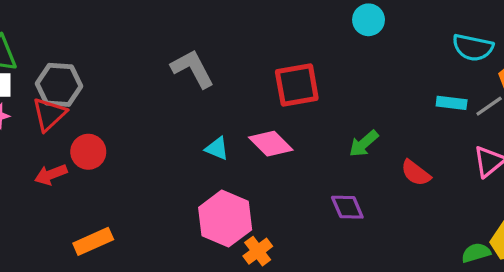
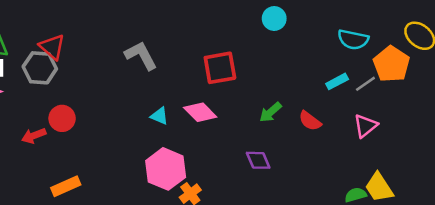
cyan rectangle: (452, 103) -> (337, 81), turned -35
red triangle: (49, 114) -> (52, 47), moved, turned -36
red semicircle: (416, 173) -> (310, 121), moved

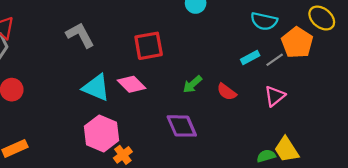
cyan triangle: (159, 116) -> (96, 87), size x1.8
purple diamond: (258, 160) -> (182, 126), size x1.4

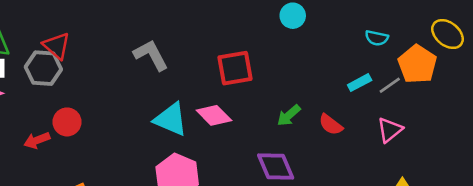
cyan semicircle: (264, 21) -> (377, 38), size x0.7

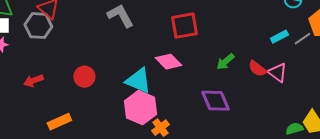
cyan triangle: (171, 119) -> (138, 81), moved
red circle: (67, 122) -> (84, 77), moved
pink triangle: (390, 130) -> (277, 73), moved, turned -45

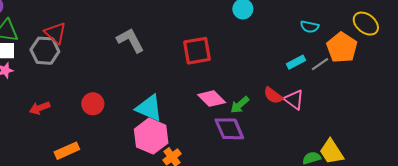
pink diamond: (168, 62) -> (212, 99), moved
green arrow: (225, 62) -> (240, 105), moved

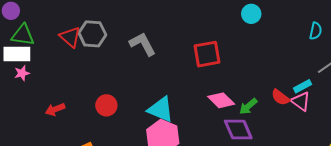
cyan semicircle: (310, 27) -> (316, 31), turned -90
gray hexagon: (45, 51) -> (92, 34), moved
cyan rectangle: (296, 62) -> (303, 86), moved

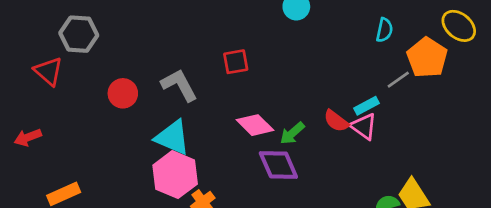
red triangle: (70, 37) -> (48, 71), moved
gray L-shape: (143, 44) -> (179, 85), moved
red square: (207, 54) -> (236, 62), size x0.7
red circle: (106, 105) -> (123, 93), moved

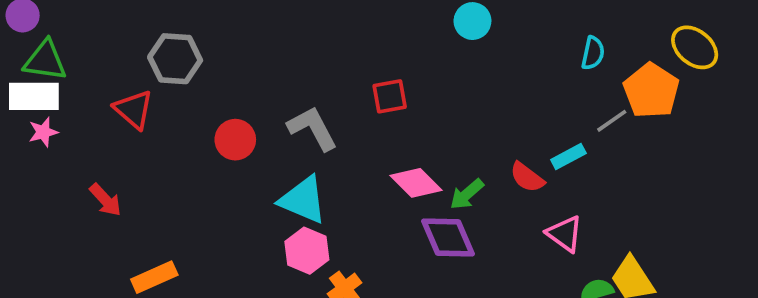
pink triangle: (364, 126) -> (565, 234), moved
red arrow: (28, 137) -> (105, 200), turned -112
pink hexagon: (175, 175) -> (307, 251), size x0.7

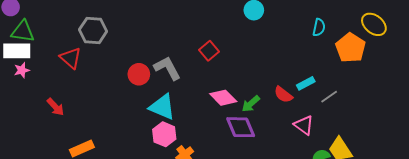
red square: (390, 96) -> (209, 51), turned -30
gray line: (612, 121) -> (329, 97), moved
red circle: (235, 140) -> (139, 74), moved

